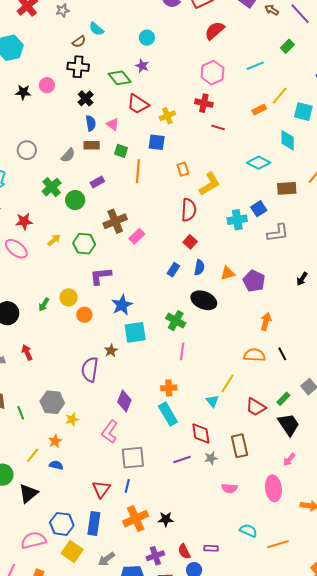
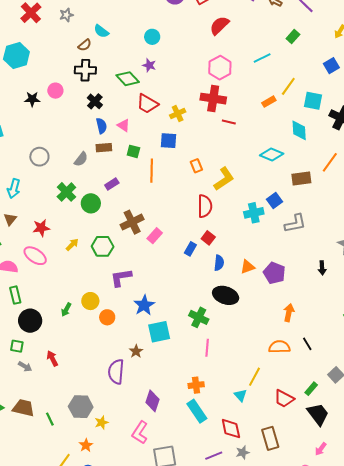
red cross: (204, 103) -> (213, 99), size x1.4
blue rectangle: (173, 270) -> (190, 249), moved
black arrow: (302, 279) -> (322, 268), turned -32

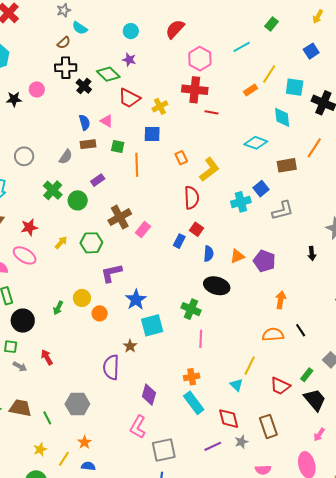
gray star: (66, 15) -> (64, 10), moved
red semicircle: (219, 25) -> (175, 29), moved
black cross: (95, 101) -> (84, 86), moved
yellow star: (102, 423) -> (40, 449), moved

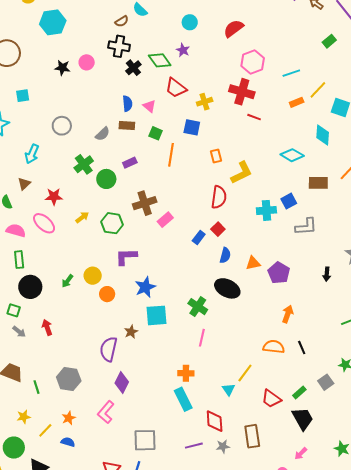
cyan line: (242, 47) -> (291, 73), moved
purple diamond: (149, 395) -> (122, 382), moved
pink L-shape: (138, 427) -> (106, 412), moved

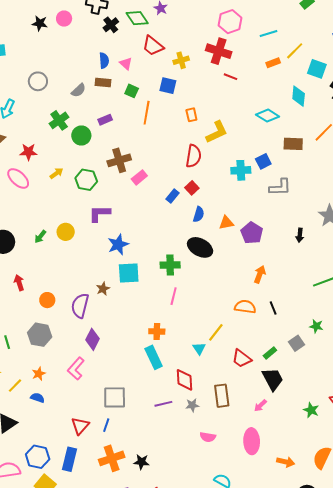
orange circle: (107, 294) -> (47, 300), moved
green cross: (198, 307) -> (170, 265), turned -36
pink arrow: (301, 454) -> (260, 406), moved

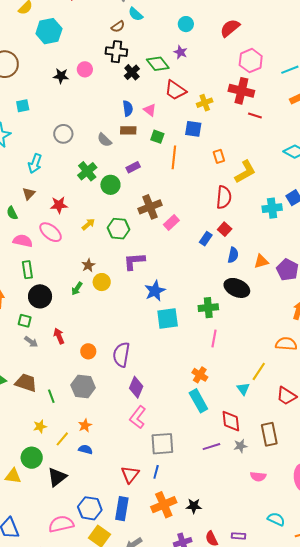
gray semicircle: (79, 90) -> (104, 140), turned 91
brown star: (103, 289) -> (88, 265), moved
orange cross: (157, 331) -> (200, 375), turned 35
pink L-shape: (76, 369) -> (138, 417), moved

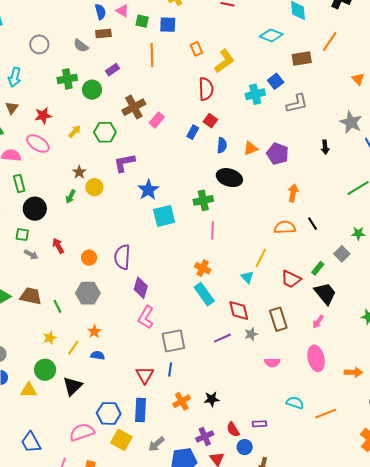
green square: (157, 137) -> (142, 21), moved
green cross: (87, 171) -> (67, 79), turned 36
orange cross: (164, 505) -> (182, 401), size x0.7

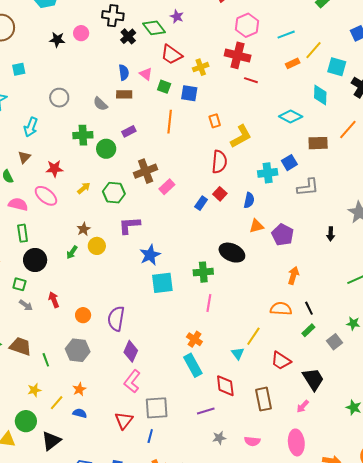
blue semicircle: (222, 145) -> (249, 200), moved
green rectangle: (318, 268) -> (308, 330), moved
gray star: (251, 334) -> (219, 438), moved
red triangle: (145, 375) -> (124, 420), moved

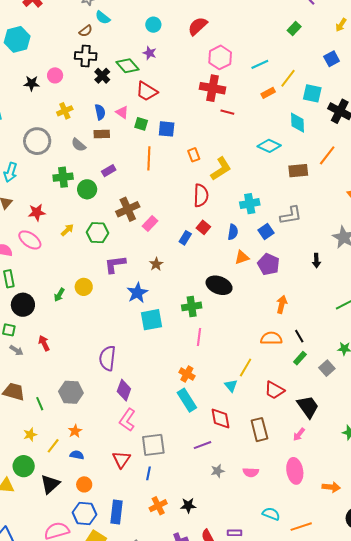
yellow cross: (201, 67) -> (65, 111), moved
gray circle: (59, 98) -> (37, 141), size x1.4
blue square: (289, 163) -> (266, 231), moved
brown star: (84, 229) -> (156, 264), moved
orange circle: (83, 315) -> (84, 484), moved

